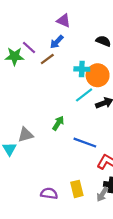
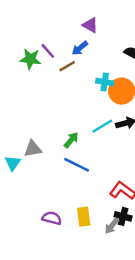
cyan line: (84, 95) -> (102, 126), moved
blue line: (85, 143) -> (77, 165), moved

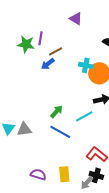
blue arrow: (80, 48) -> (48, 64), moved
purple line: (48, 51) -> (40, 38), turned 48
cyan line: (102, 126) -> (84, 116), moved
gray triangle: (33, 149) -> (24, 129), moved

